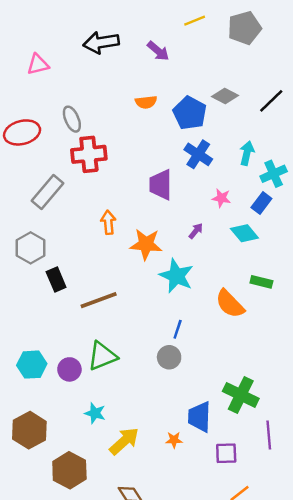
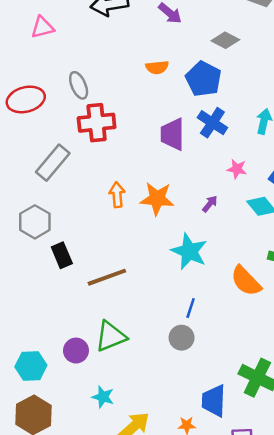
gray diamond: (225, 96) -> (225, 40), moved
purple trapezoid: (161, 185) -> (173, 134), moved
orange star: (146, 244) -> (157, 199), moved
cyan hexagon: (32, 365) -> (31, 366), moved

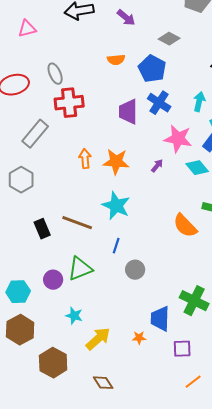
pink star: (237, 169) -> (178, 139), size x1.8
cyan star: (189, 251) -> (116, 206), moved
black rectangle: (62, 255) -> (42, 229), moved
brown line: (107, 277) -> (77, 223), turned 40
blue line: (191, 308) -> (116, 246), moved

